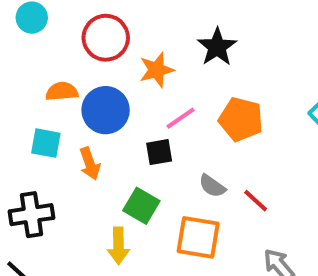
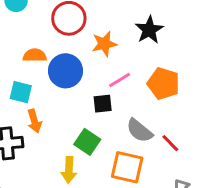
orange arrow: (90, 164) -> (34, 121), moved
gray semicircle: (212, 186) -> (140, 131), size x1.4

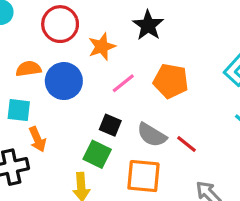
black square: (103, 104) -> (110, 125), moved, turned 36

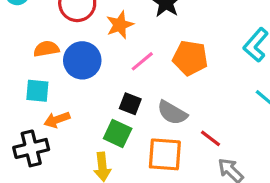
orange arrow: (37, 139) -> (57, 120), turned 95
red line: (187, 144) -> (211, 138), moved

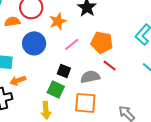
orange semicircle: (46, 49) -> (12, 22), moved
gray semicircle: (172, 113) -> (90, 77), turned 138
red line: (211, 138) -> (110, 66), moved

